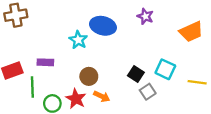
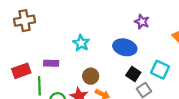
blue ellipse: (103, 26) -> (125, 47), moved

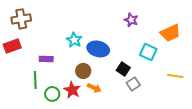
blue ellipse: (125, 47) -> (98, 49), moved
cyan square: (160, 70) -> (148, 52), moved
red rectangle: (21, 71) -> (12, 46), moved

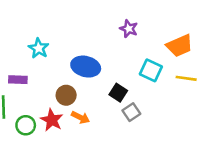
cyan star: (74, 40) -> (39, 48), moved
yellow line: (175, 76) -> (186, 78), moved

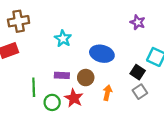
purple rectangle: (18, 80) -> (62, 75), moved
black square: (118, 93) -> (138, 72), moved
orange arrow: (80, 117) -> (107, 93), moved, turned -104

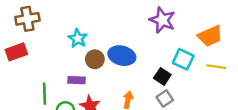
purple star: (138, 22) -> (162, 20), size x1.5
brown circle: (86, 78) -> (95, 59), moved

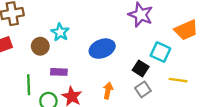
blue ellipse: (122, 56) -> (102, 49), turned -35
brown circle: (95, 59) -> (40, 46), moved
yellow line: (216, 67) -> (178, 80), moved

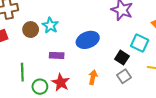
brown circle: (40, 46) -> (31, 30), moved
purple rectangle: (59, 72) -> (57, 55), moved

